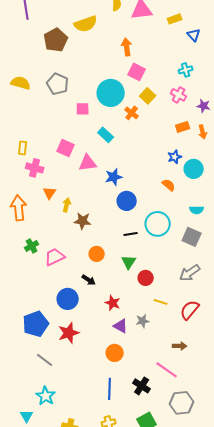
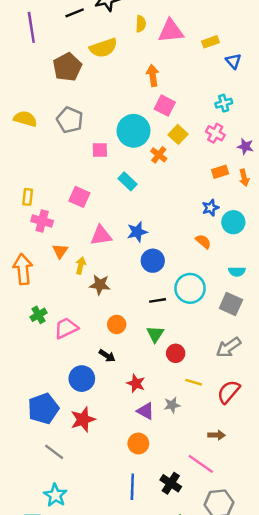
pink triangle: (88, 163) -> (101, 235), moved

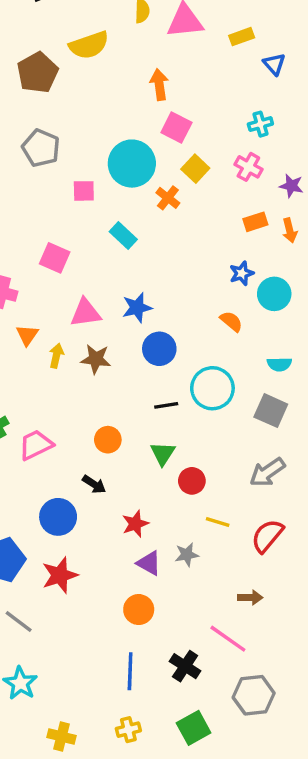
brown star: (100, 285) -> (96, 359), moved
red star: (136, 383) -> (135, 524), turned 30

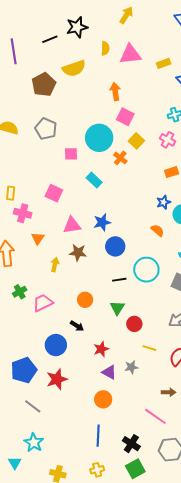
yellow arrow: (56, 356) -> (55, 265), moved
black cross: (185, 666) -> (131, 444), moved

